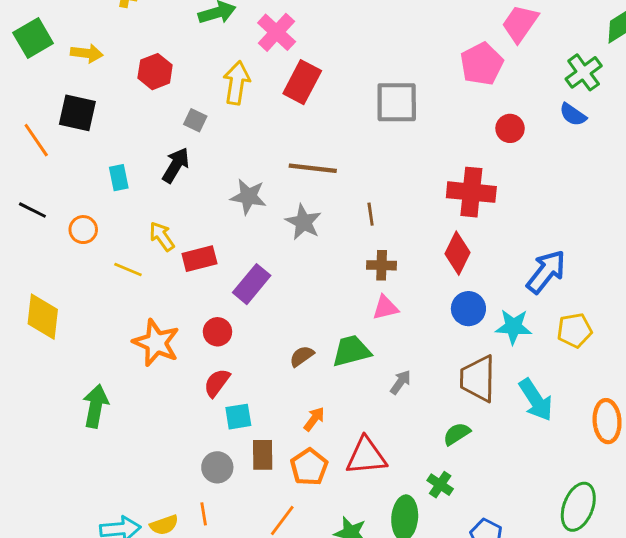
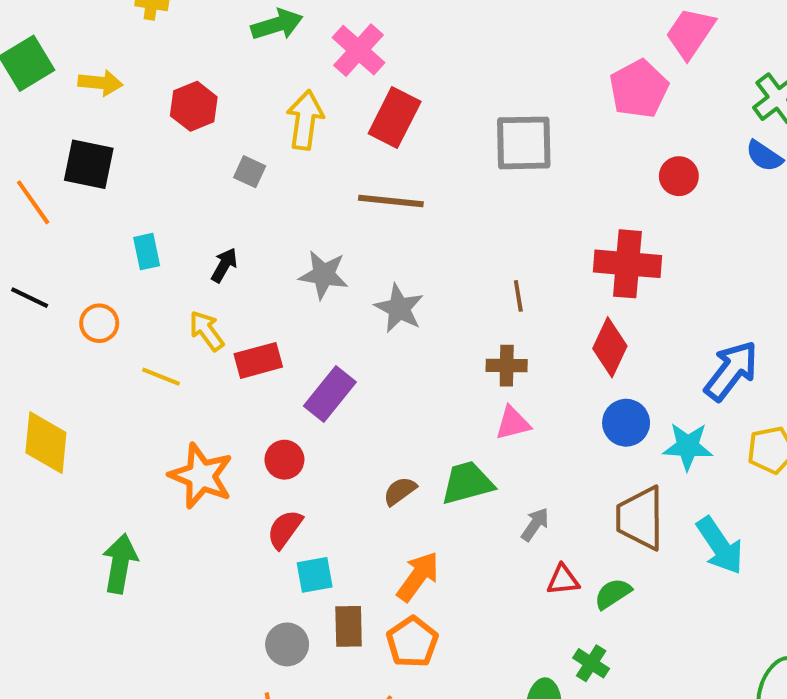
black arrow: (176, 165) -> (224, 265), moved, size x0.7
brown line: (313, 168) -> (391, 201), moved
brown line: (371, 214) -> (518, 296), moved
orange arrow: (314, 419) -> (418, 576), size x1.5
red triangle: (366, 456) -> (563, 580), moved, size x0.6

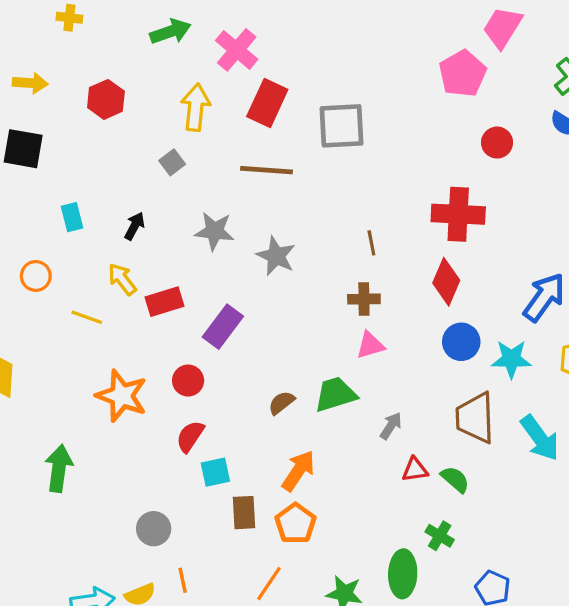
gray square: (524, 143) -> (342, 126), moved
gray square: (250, 172) -> (172, 162), moved, turned 30
green semicircle: (613, 594) -> (455, 479), turned 76
gray circle: (287, 644) -> (154, 529), moved

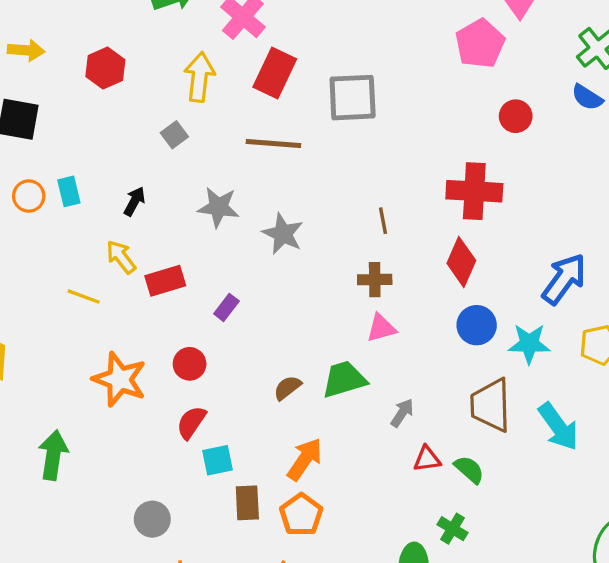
orange circle: (36, 276) -> (29, 196), moved
purple rectangle: (223, 327) -> (226, 307), size x0.6

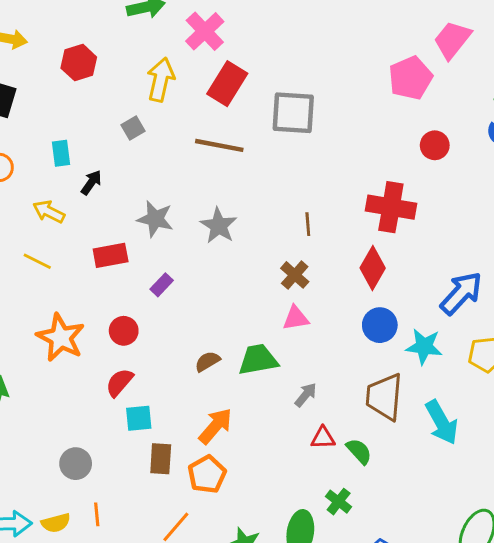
cyan rectangle: (69, 191) -> (61, 153), moved
gray star: (218, 207) -> (155, 219), moved
yellow arrow: (121, 257) -> (49, 212), moved, turned -32
brown cross: (375, 280) -> (295, 275), turned 36

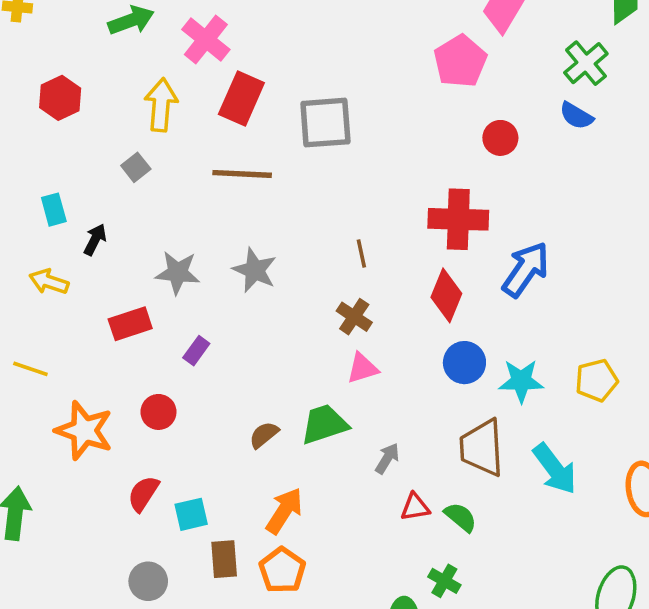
yellow line: (37, 261) -> (30, 369), moved
blue arrow: (461, 293) -> (526, 269), moved
red semicircle: (119, 382) -> (143, 494), moved
gray circle: (76, 464) -> (148, 581), moved

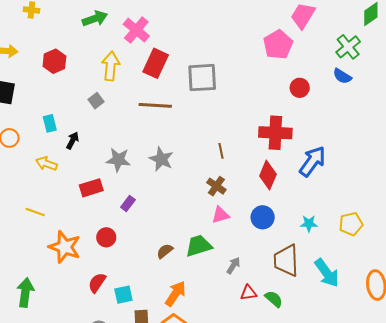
blue circle: (464, 363) -> (263, 217), moved
cyan star: (521, 381) -> (309, 224), size x0.7

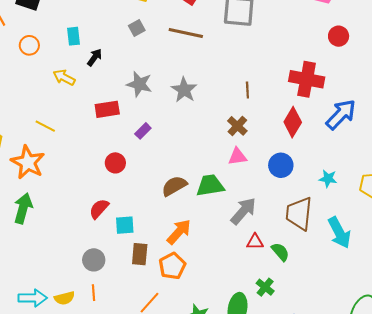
gray square: (96, 101) -> (137, 28), moved
orange star: (65, 247) -> (28, 162), moved
brown semicircle: (165, 251) -> (174, 186), size x1.4
gray arrow: (233, 265) -> (243, 211), size x1.6

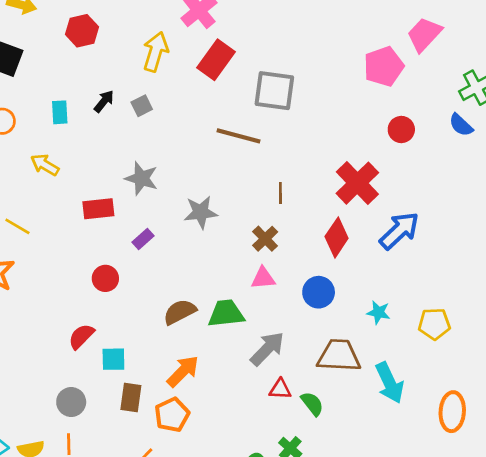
brown line: (186, 33) -> (239, 136), moved
black arrow: (95, 57) -> (104, 101), moved
red cross: (307, 79) -> (357, 183), turned 32
gray star: (184, 90) -> (201, 212), moved, turned 30
brown trapezoid: (299, 214) -> (339, 356), turned 84

